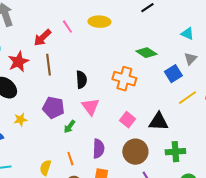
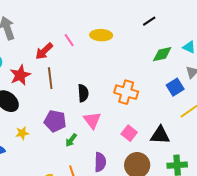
green diamond: (146, 53) -> (162, 54), moved, turned -45

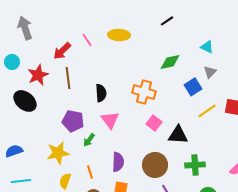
green diamond: (162, 54) -> (170, 62), moved
yellow star: (22, 133) -> (58, 153), moved, size x1.6
pink square: (129, 133) -> (154, 123), moved

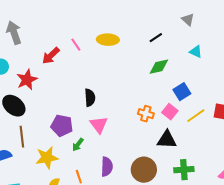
black line: (167, 21) -> (156, 38), moved
gray triangle: (210, 72) -> (188, 20), moved, turned -32
brown line: (68, 78) -> (22, 137), moved
orange cross: (144, 92) -> (146, 114), moved, size x0.7
pink square: (154, 123) -> (170, 112), moved

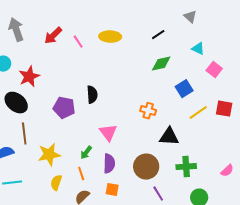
red arrow: (51, 56) -> (53, 36), moved
pink square: (170, 112) -> (214, 70), moved
pink triangle: (99, 125) -> (108, 133), moved
purple pentagon: (62, 126) -> (64, 108), moved
green arrow: (78, 145) -> (86, 153), moved

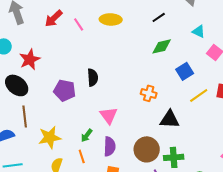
green cross: (186, 167) -> (174, 157), moved

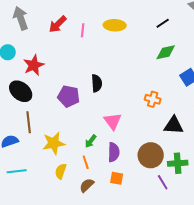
pink line: (79, 24) -> (83, 30), turned 40

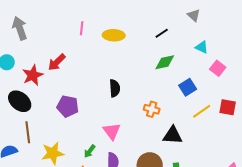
red arrow: (58, 24) -> (57, 62), moved
pink line: (83, 30) -> (82, 28), moved
black semicircle: (97, 83) -> (115, 88), moved

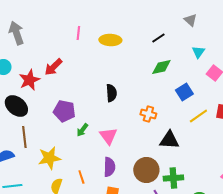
cyan triangle: (202, 47) -> (198, 52), turned 40
green arrow: (90, 151) -> (82, 130), moved

